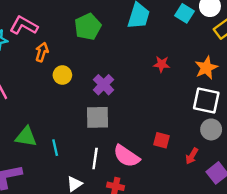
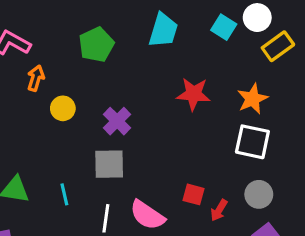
red star: (162, 64) -> (193, 94), size x1.5
gray circle: (211, 129) -> (259, 194), moved
cyan line: (55, 148) -> (64, 194), moved
red arrow: (192, 156) -> (219, 210), moved

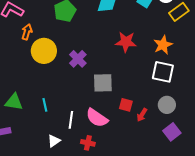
yellow circle: (63, 108) -> (44, 51), size x1.6
gray square: (109, 164) -> (103, 83), moved

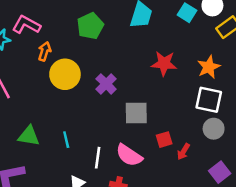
red square: (126, 105) -> (164, 140), turned -32
gray circle: (167, 105) -> (214, 129), moved

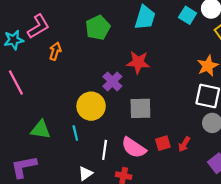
pink L-shape: (26, 25) -> (38, 26), turned 120
red star: (164, 63) -> (138, 62), moved
yellow circle: (65, 74) -> (91, 106), moved
red square: (164, 140) -> (163, 143), moved

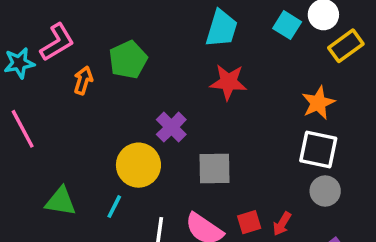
green pentagon: (98, 28) -> (128, 60), moved
red star: (138, 62) -> (228, 82), moved
cyan line: (75, 133) -> (114, 207), turned 40

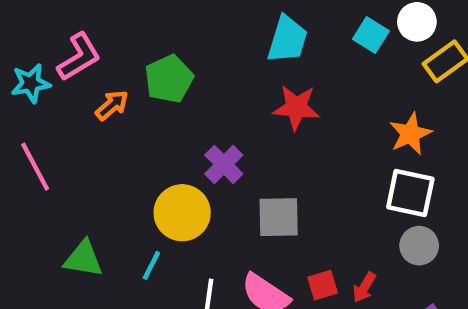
orange arrow: (83, 80) -> (112, 105), turned 32

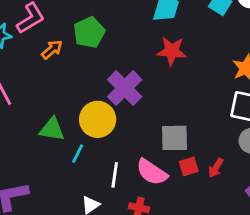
purple cross: (224, 164) -> (125, 88), size x1.4
gray square: (279, 217) -> (175, 138), moved
green triangle: (83, 259) -> (52, 129), moved

